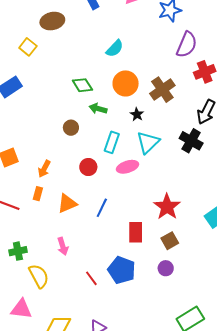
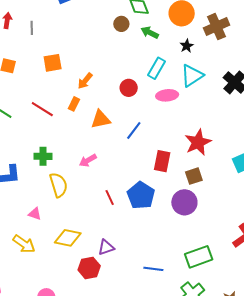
brown circle: (71, 128) -> (121, 24), moved
pink arrow: (63, 246) -> (88, 160), turned 66
purple circle: (166, 268) -> (184, 202), size x1.6
pink triangle: (21, 309) -> (35, 214), size x0.6

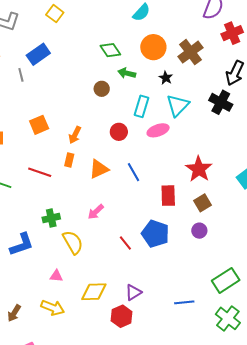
brown circle: (121, 24) -> (102, 89), moved
gray line: (32, 28) -> (21, 75), moved
blue line: (134, 130) -> (134, 172), turned -54
purple circle: (184, 202) -> (199, 231), size x0.6

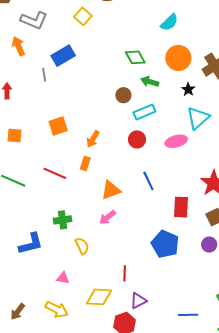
cyan rectangle: (142, 106) -> (144, 112), moved, turned 45
orange triangle: (99, 169) -> (111, 190), moved
yellow semicircle: (73, 242) -> (82, 246), size x0.7
red line: (125, 243) -> (125, 273), moved, turned 35

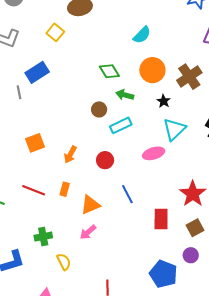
red circle: (137, 139) -> (105, 160), moved
orange rectangle: (85, 164) -> (65, 189), moved
blue pentagon: (165, 244) -> (163, 274), moved

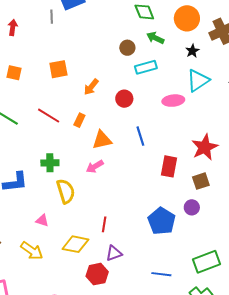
yellow semicircle: (64, 262) -> (66, 191), size x1.4

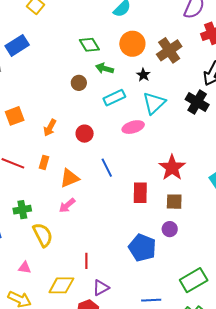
cyan rectangle: (146, 67) -> (114, 98), moved
brown square: (201, 181) -> (174, 202), turned 30

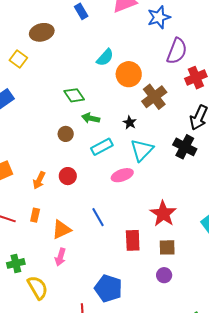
orange circle: (132, 44) -> (129, 74), moved
red circle: (85, 134) -> (68, 176), moved
pink arrow: (67, 205) -> (60, 257), turned -30
blue pentagon: (142, 248) -> (108, 288), moved

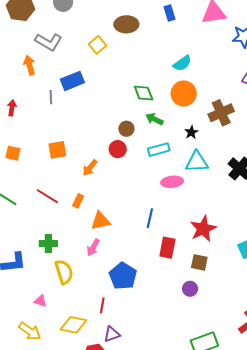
orange circle: (129, 74) -> (184, 94), moved
cyan triangle: (142, 150) -> (197, 162), turned 30
red circle: (68, 176) -> (118, 149), moved
blue line: (98, 217) -> (150, 218), moved, turned 30
blue pentagon: (108, 288) -> (123, 276), moved

